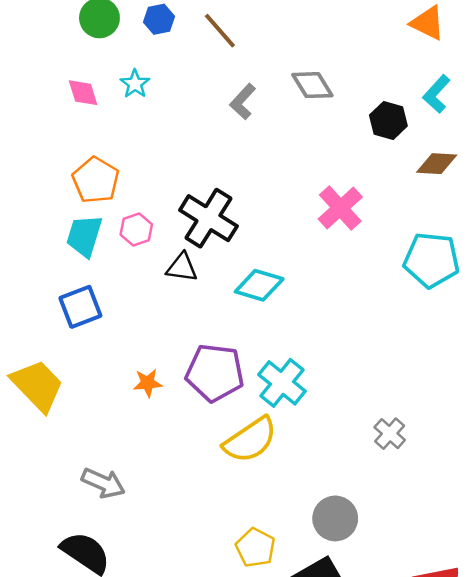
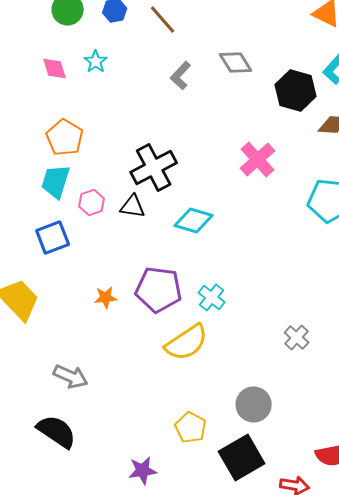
black hexagon: (388, 121) -> (296, 90), size x1.4
black cross: (208, 218) -> (154, 168), turned 30
pink hexagon: (136, 230) -> (92, 202), moved
cyan cross: (282, 383) -> (212, 298), size x0.7

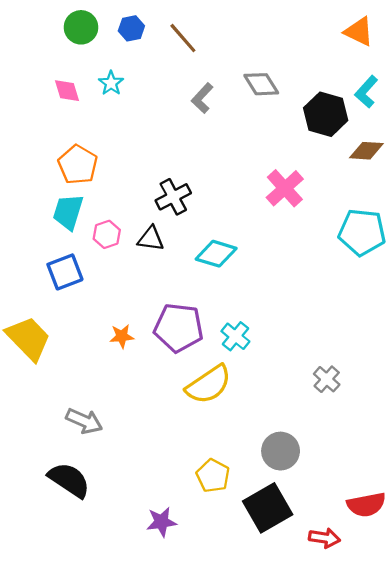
black cross: (154, 168) -> (173, 197), size x0.7

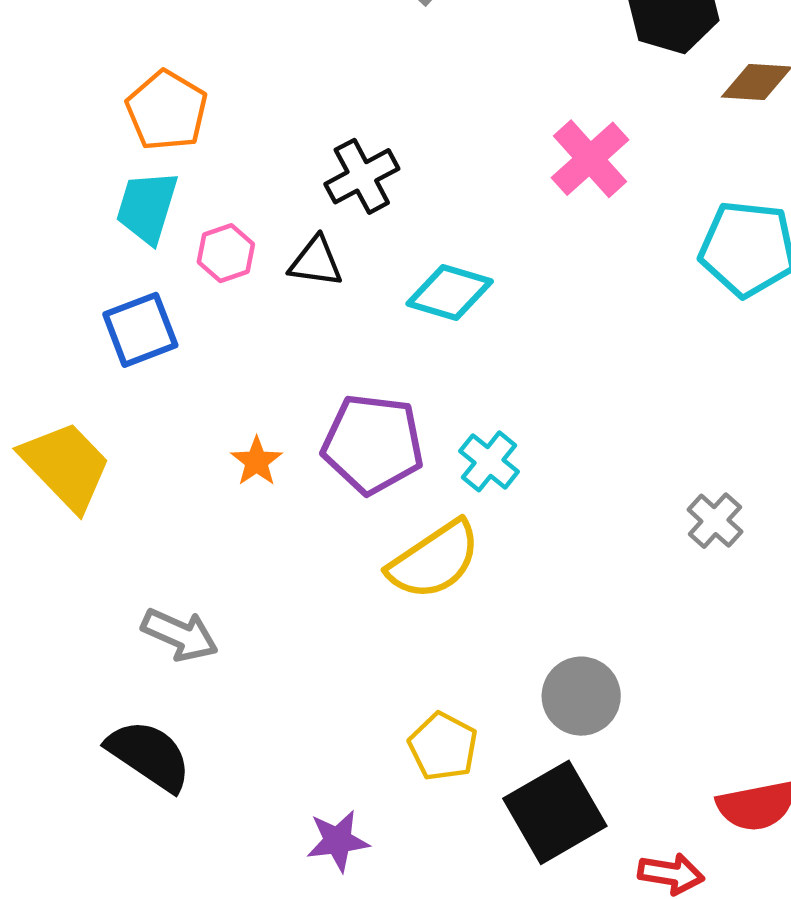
orange star: (122, 336) -> (257, 461), turned -30
gray cross: (327, 379) -> (715, 521), moved

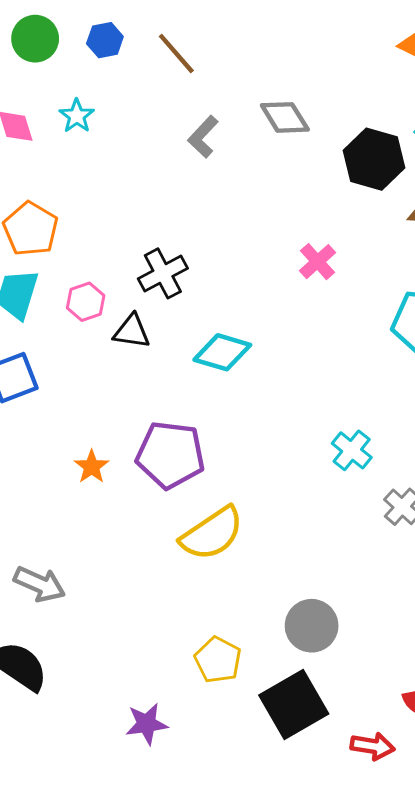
pink cross: (590, 159) -> (318, 262), size x0.7
pink hexagon: (226, 253) -> (86, 302), moved
cyan cross: (489, 461) -> (352, 450), moved

